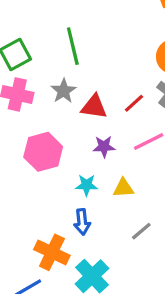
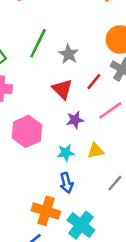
green line: (73, 46) -> (38, 43), turned 48
gray star: (64, 91) -> (69, 54), moved
red triangle: (94, 107) -> (62, 89), turned 45

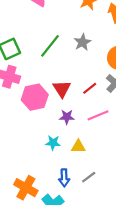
gray star: (69, 54) -> (82, 42), moved
pink hexagon: (27, 131) -> (35, 97), moved
blue arrow: (66, 183) -> (64, 178), moved

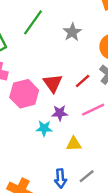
green line: (50, 46) -> (33, 22), moved
cyan star: (53, 143) -> (44, 128), moved

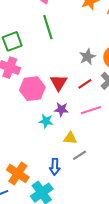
green line: (33, 22) -> (48, 27), turned -60
gray star: (72, 32) -> (87, 57), moved
gray line: (87, 176) -> (80, 155), moved

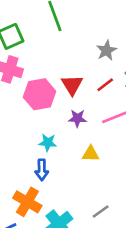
cyan star: (46, 121) -> (48, 143), moved
gray line: (80, 155) -> (101, 211), moved
blue arrow: (55, 167) -> (42, 170), moved

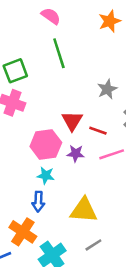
red line: (105, 85) -> (98, 131), moved, turned 54
pink hexagon: (40, 94) -> (46, 144), moved
yellow triangle: (91, 154) -> (84, 210), moved, size x1.6

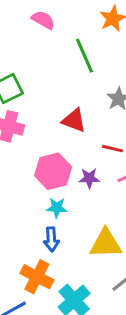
green line: (59, 53) -> (85, 56), moved
red triangle: (72, 121) -> (74, 120), moved, turned -35

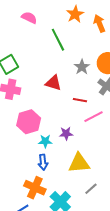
pink hexagon: (53, 171) -> (29, 122), moved
purple star: (89, 178) -> (66, 134), moved

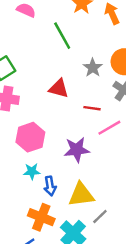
purple star: (66, 134) -> (77, 150), size x1.5
cyan star: (45, 141) -> (32, 171), moved
yellow triangle: (79, 163) -> (81, 195), moved
gray line: (91, 189) -> (100, 217), moved

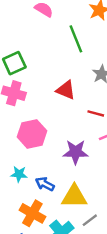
cyan star: (32, 171) -> (19, 174), moved
blue arrow: (50, 186) -> (45, 184), turned 120

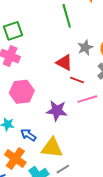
red triangle: (66, 90) -> (64, 63), moved

